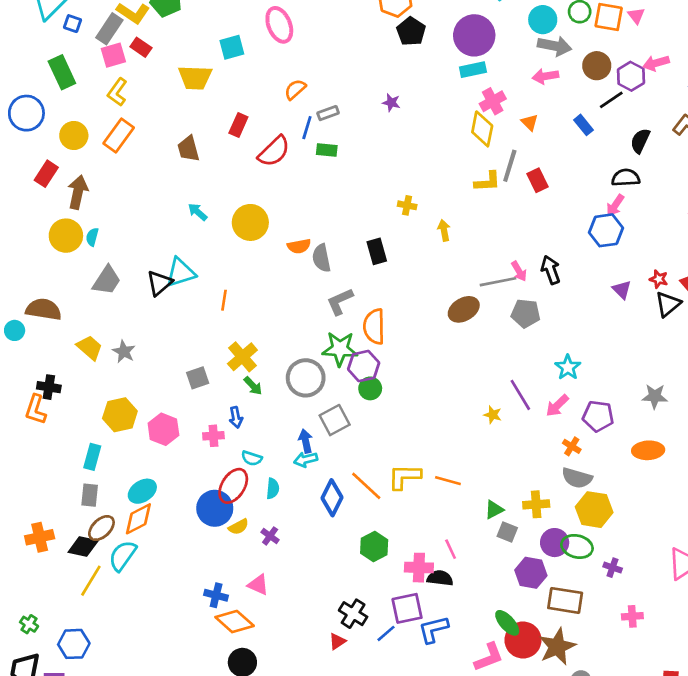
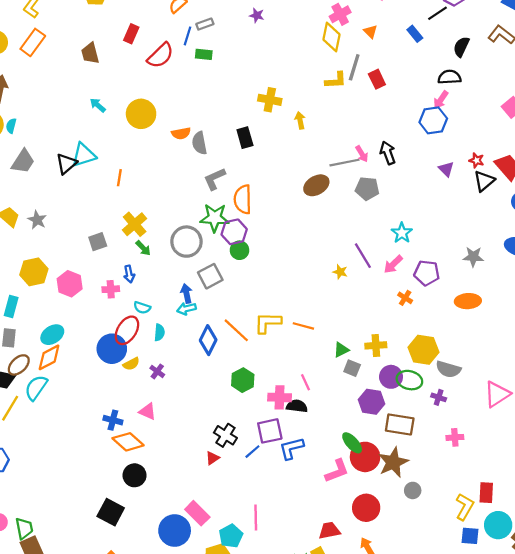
yellow cross: (407, 205) -> (270, 100), size x1.5
gray semicircle: (577, 478) -> (448, 369), moved

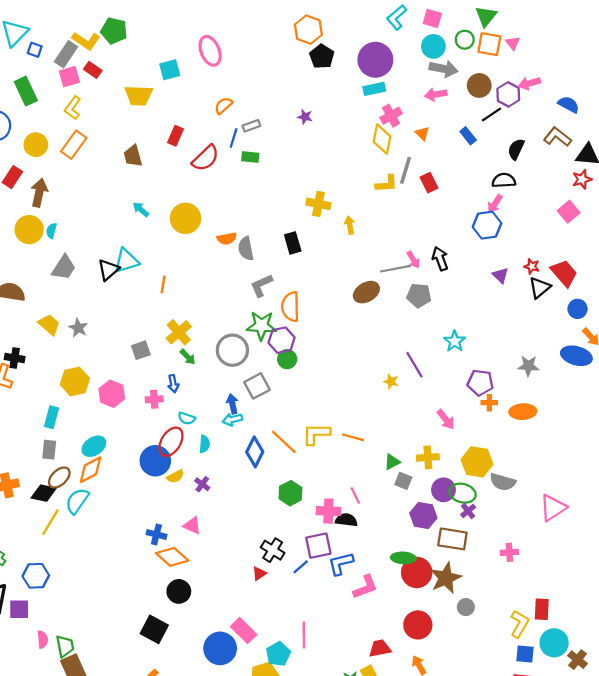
pink arrow: (393, 264) -> (446, 419), moved, turned -84
orange cross: (405, 298) -> (489, 403), moved, turned -32
purple cross: (439, 397) -> (468, 511), moved, turned 32
green ellipse: (352, 443) -> (403, 558), turned -45
pink L-shape: (337, 471) -> (365, 587), moved

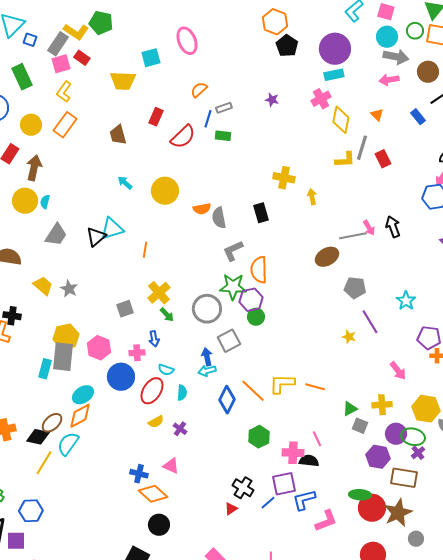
pink cross: (391, 116) -> (321, 99), moved
gray pentagon: (419, 295) -> (355, 288), moved
gray rectangle: (49, 450) -> (63, 357), moved, size x1.6
blue circle: (155, 461) -> (121, 377), moved

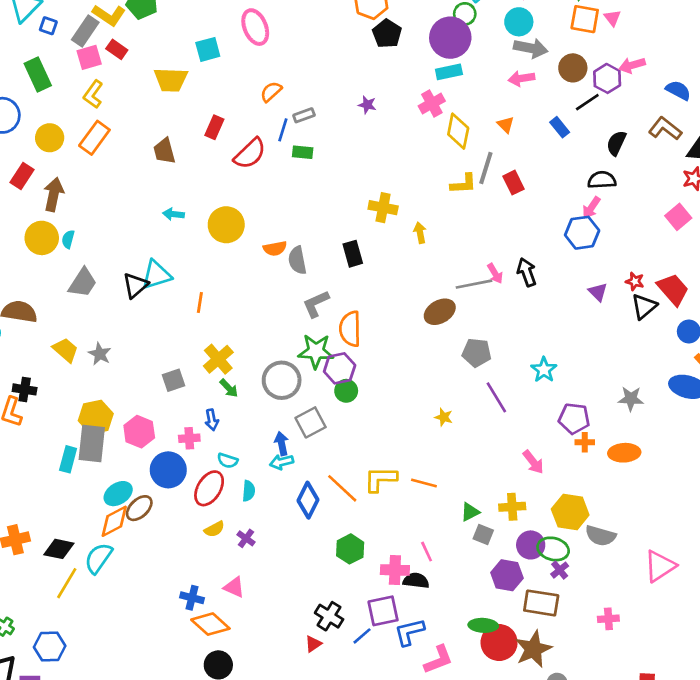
green circle: (415, 31) -> (465, 14), moved
cyan arrow: (125, 183) -> (174, 214), turned -35
yellow star: (349, 337) -> (444, 417), moved
brown ellipse: (52, 423) -> (139, 508), moved

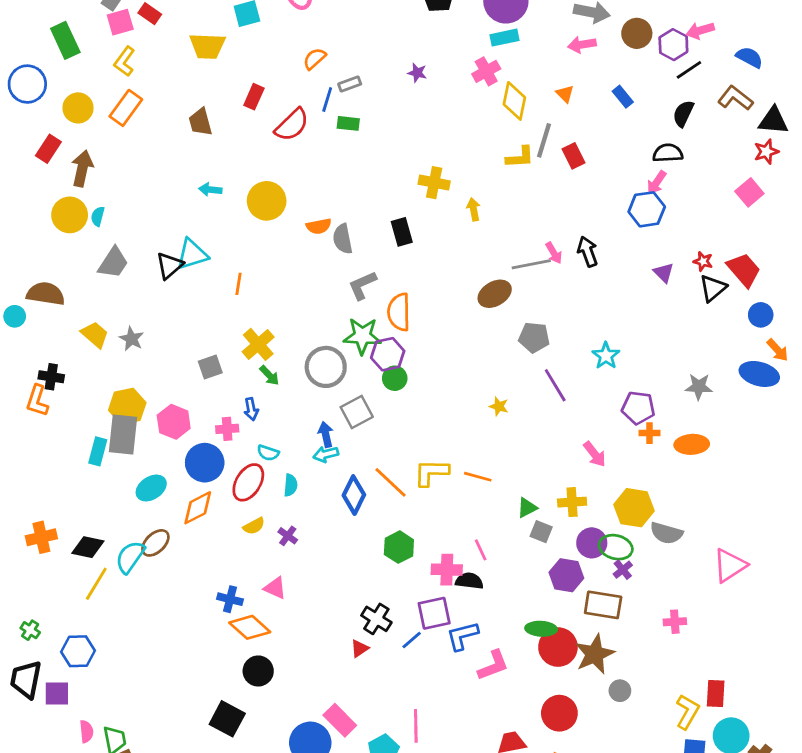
black line: (587, 102) -> (689, 70), moved
brown ellipse: (139, 508) -> (155, 543), moved
orange diamond: (114, 521) -> (198, 508), moved

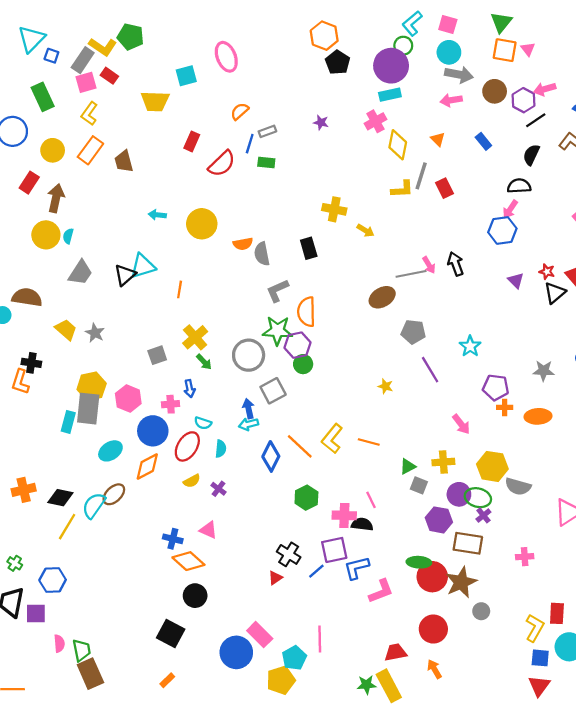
brown trapezoid: (200, 122) -> (124, 161), moved
yellow arrow: (474, 209) -> (365, 230), turned 132
yellow L-shape: (431, 473) -> (332, 439), turned -52

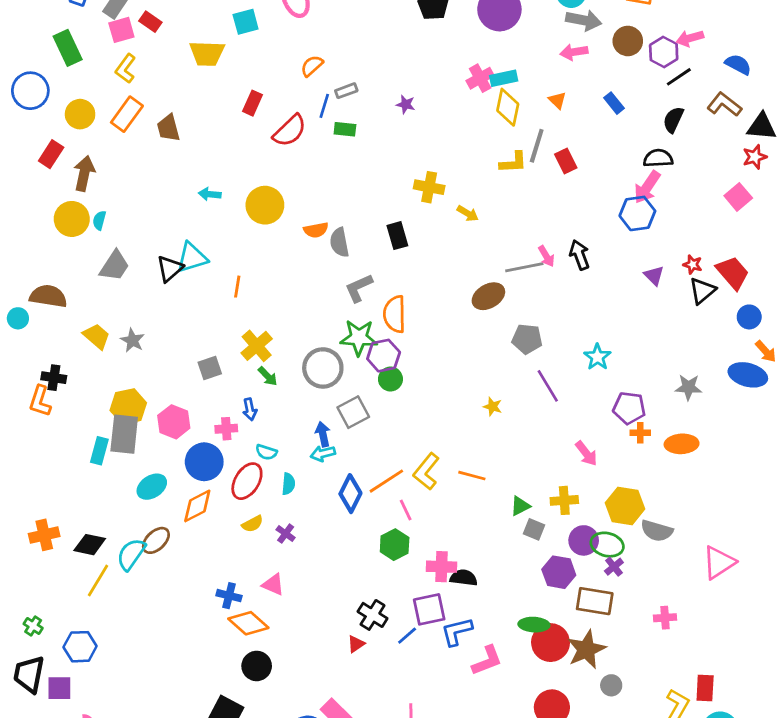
cyan rectangle: (390, 95) -> (504, 78), moved
purple star: (321, 122) -> (406, 104), moved
pink arrow: (510, 209) -> (647, 187), size x1.4
orange line: (300, 446) -> (386, 481), turned -76
pink line: (371, 500) -> (406, 510), moved

